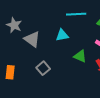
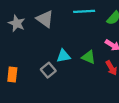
cyan triangle: (62, 35) -> (63, 56), moved
gray triangle: (32, 39) -> (45, 19), moved

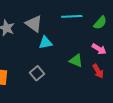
cyan triangle: (63, 56) -> (45, 43), moved

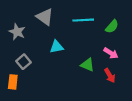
gray triangle: (34, 24) -> (45, 17), moved
gray square: (37, 73) -> (23, 62), moved

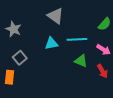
gray triangle: (45, 17) -> (55, 16), moved
cyan line: (83, 20) -> (77, 39), moved

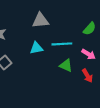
gray triangle: (55, 16) -> (40, 20), turned -42

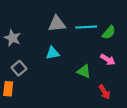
cyan line: (62, 44) -> (86, 27), moved
red arrow: (87, 76) -> (105, 92), moved

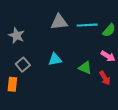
cyan triangle: (53, 53) -> (55, 59), moved
red arrow: (105, 92) -> (105, 78), moved

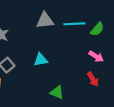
green triangle: (85, 68) -> (57, 92), moved

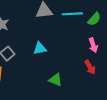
pink arrow: (96, 56) -> (93, 45), turned 40

